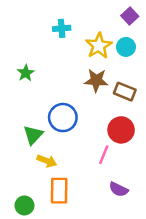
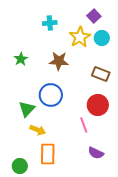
purple square: (130, 16) -> (94, 16), moved
brown star: (96, 80) -> (59, 61), moved
pink line: (104, 155) -> (84, 125), turned -42

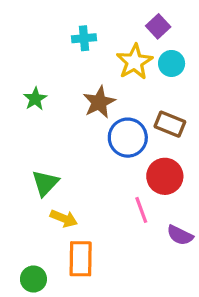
brown star: (59, 61) -> (99, 102), turned -30
blue circle: (51, 95) -> (128, 138), moved
purple semicircle: (96, 153) -> (180, 235), moved

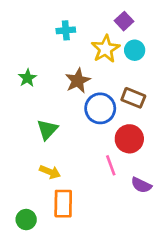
green triangle: (45, 183) -> (47, 130), moved

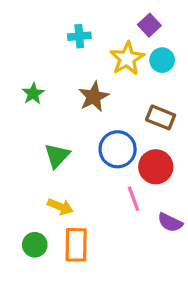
blue circle: (100, 108) -> (118, 149), moved
green circle: (26, 220) -> (35, 245), moved

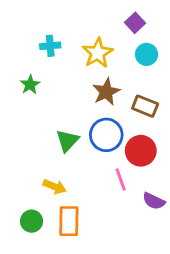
cyan cross: (79, 36) -> (50, 46), moved
yellow star: (127, 59) -> (98, 53), moved
brown star: (94, 97) -> (106, 92), moved
green triangle: (57, 156) -> (67, 141), moved

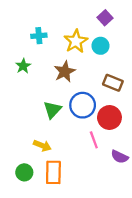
cyan circle: (147, 54) -> (100, 46), moved
brown star: (106, 92) -> (65, 72), moved

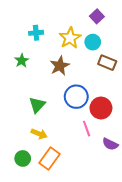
brown rectangle: (113, 83) -> (107, 63), moved
green triangle: (52, 110) -> (37, 105), moved
orange rectangle: (53, 172) -> (49, 158), turned 35

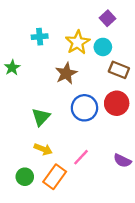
green star: (22, 61) -> (12, 68), moved
red circle: (101, 108) -> (117, 103), moved
pink line: (87, 129) -> (81, 157), moved, turned 63

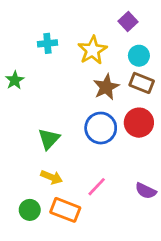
cyan circle: (103, 47) -> (139, 56), moved
brown star: (66, 73) -> (106, 87), moved
orange rectangle: (55, 177) -> (65, 210), turned 75

